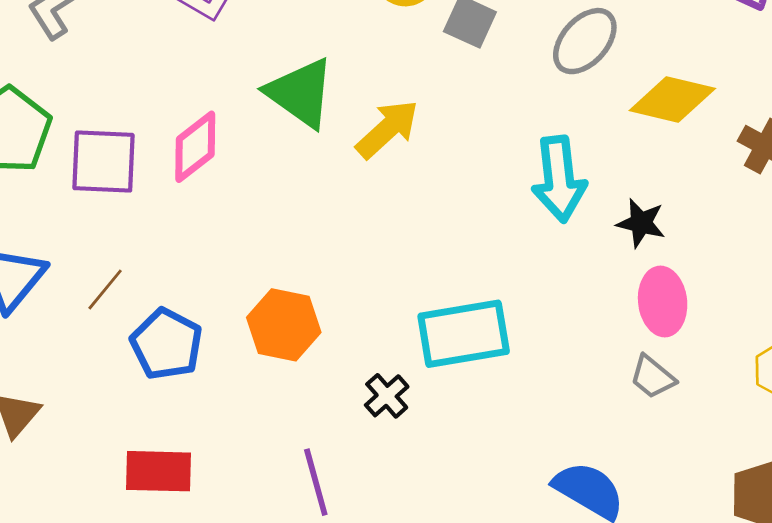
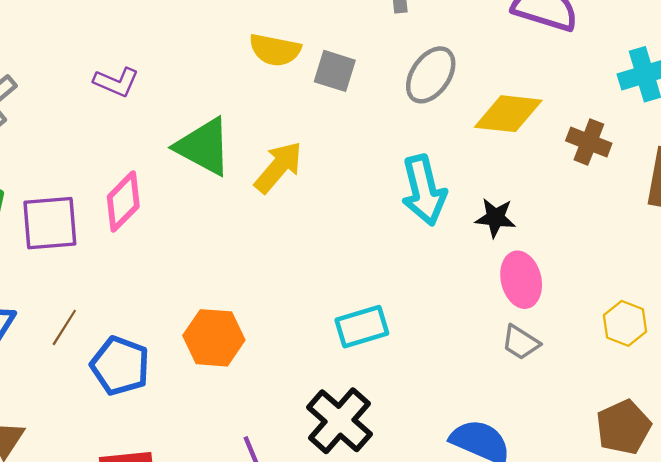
cyan rectangle: (464, 334) -> (362, 327), size x0.7
black cross: (387, 396) -> (339, 421), moved, size x1.8

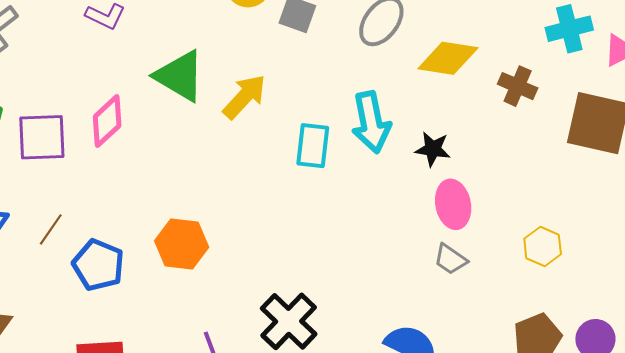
cyan rectangle: (362, 327) -> (313, 146), moved, turned -69

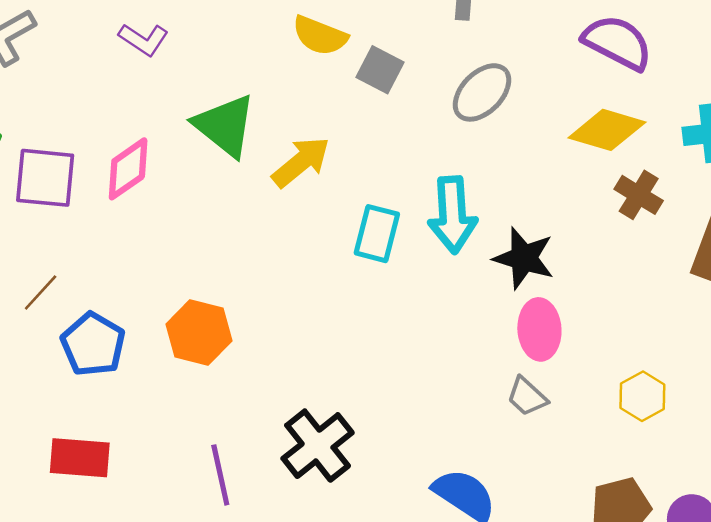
yellow diamond: (448, 58) -> (607, 130), moved
black star: (433, 149) -> (524, 258), size x1.4

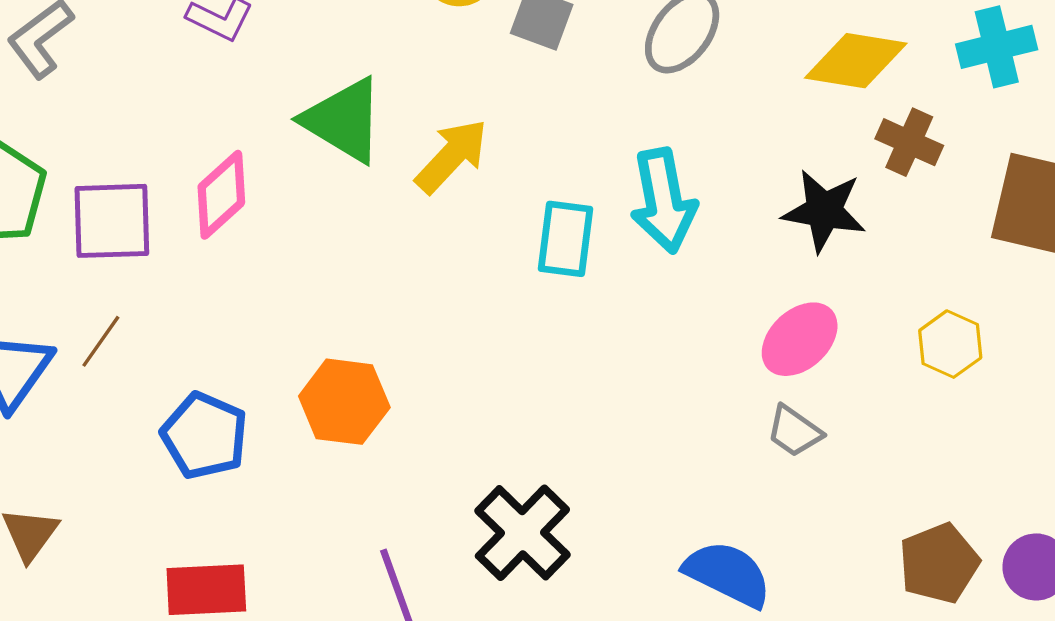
black star: (524, 258) -> (824, 211), moved
brown line: (41, 293) -> (101, 341), moved
pink ellipse: (539, 329) -> (800, 339), turned 58
yellow hexagon: (642, 396) -> (950, 344), moved

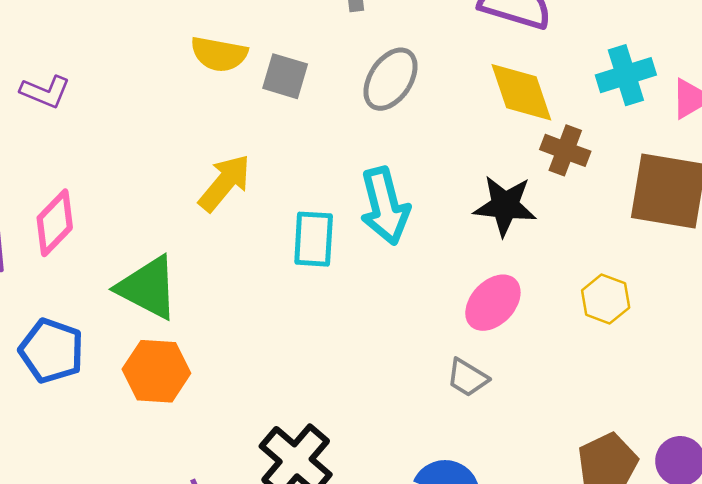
yellow diamond: (856, 61) -> (521, 92), turned 66
green triangle: (343, 120) -> (148, 288), moved
gray trapezoid: (794, 431) -> (467, 378), moved
blue pentagon: (205, 436) -> (52, 351), moved

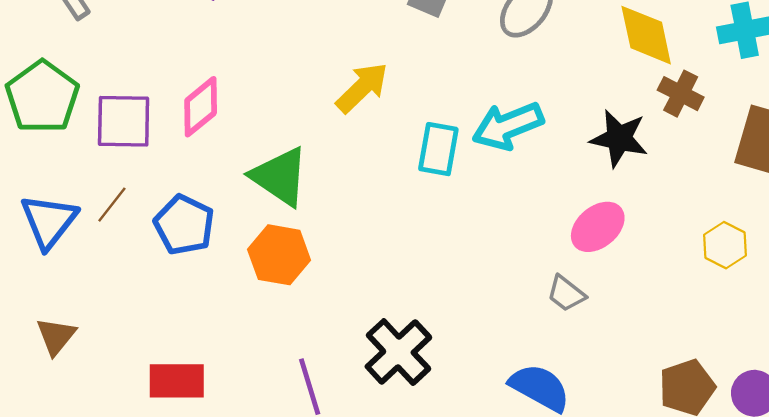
cyan arrow: (385, 206) -> (508, 126), turned 76
yellow hexagon: (606, 299) -> (725, 245), moved

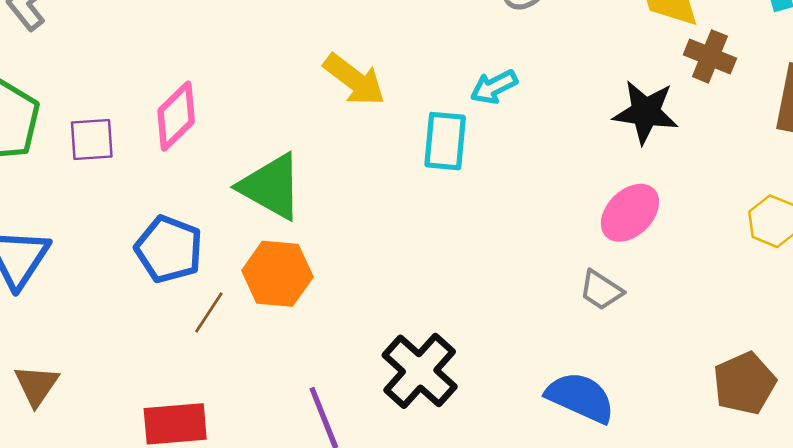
yellow arrow: (362, 88) -> (354, 80), turned 86
purple square: (124, 121) -> (92, 139), size x0.7
cyan arrow: (508, 126) -> (494, 87), moved, size x0.6
brown line: (112, 205) -> (209, 313), moved

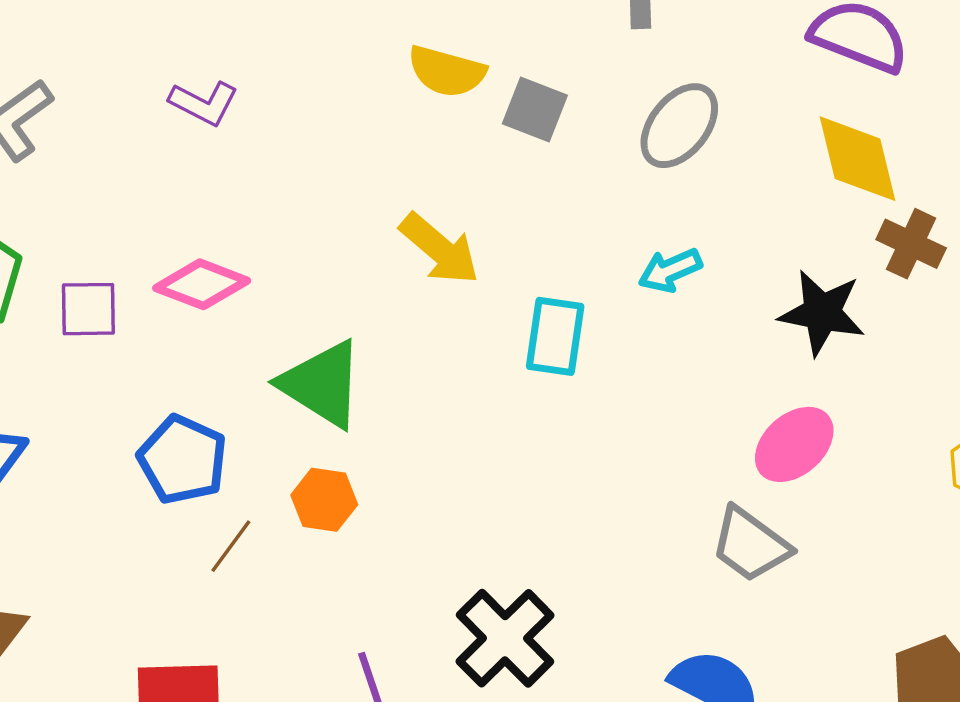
cyan arrow: (494, 87) -> (670, 270), moved
pink diamond: (176, 116) -> (202, 284), turned 62
orange hexagon: (277, 274) -> (324, 500), size x0.7
gray trapezoid: (601, 290) -> (751, 545), size x1.4

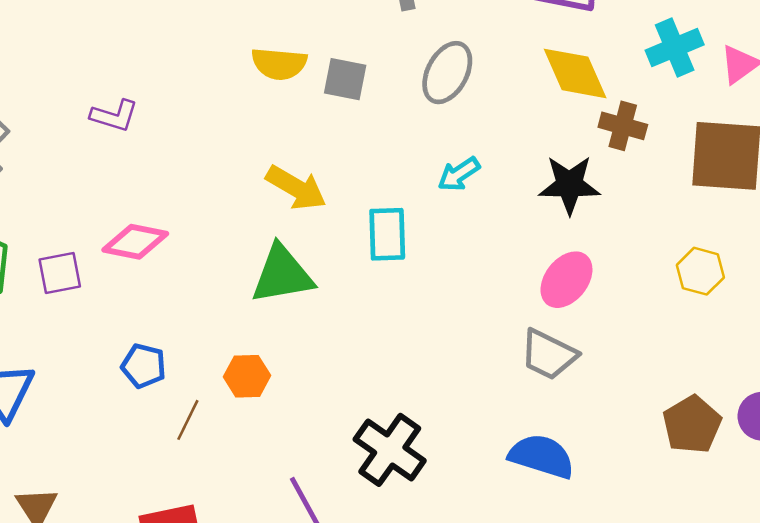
green triangle: (322, 384) -> (282, 274), moved, turned -32
blue pentagon: (182, 460) -> (144, 366), size x0.7

